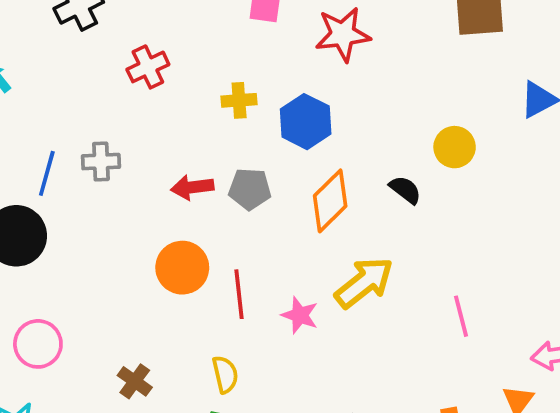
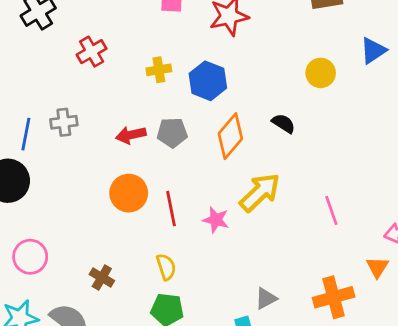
yellow circle: (455, 147) -> (321, 73), moved

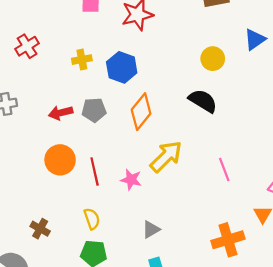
black semicircle: (283, 123) -> (203, 101), moved, size x1.5
gray triangle: (266, 298) -> (151, 229), moved

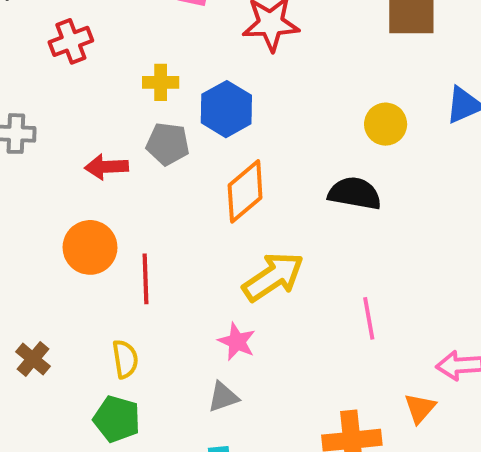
black semicircle: (203, 101) -> (355, 193), turned -32
gray pentagon: (94, 110) -> (168, 144), moved
pink star: (131, 180) -> (237, 342), moved

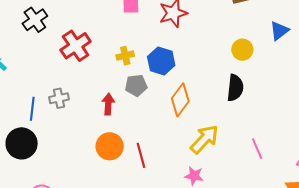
red cross: (71, 41) -> (76, 46), size x1.4
red arrow: (106, 167) -> (108, 104), turned 110
black semicircle: (355, 193) -> (235, 88), turned 100

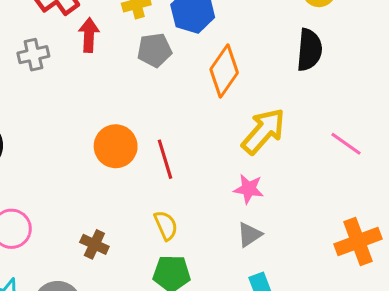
gray cross: (59, 98) -> (33, 55), moved
red arrow: (108, 104) -> (89, 35), moved
pink line: (257, 149) -> (346, 144), turned -30

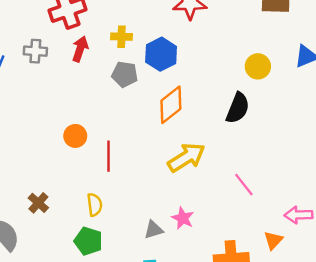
orange circle: (116, 146) -> (75, 136), size x0.7
pink star: (249, 189) -> (183, 218), moved

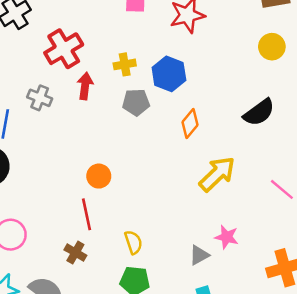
gray cross: (35, 51) -> (40, 98), turned 30
yellow circle: (258, 66) -> (272, 47), moved
orange diamond: (171, 105) -> (190, 124), size x0.7
black semicircle: (238, 108) -> (259, 112), turned 44
red line: (108, 156) -> (86, 214), moved

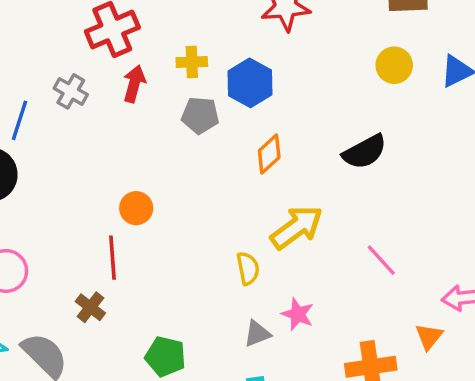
yellow semicircle: (133, 242) -> (248, 268), moved

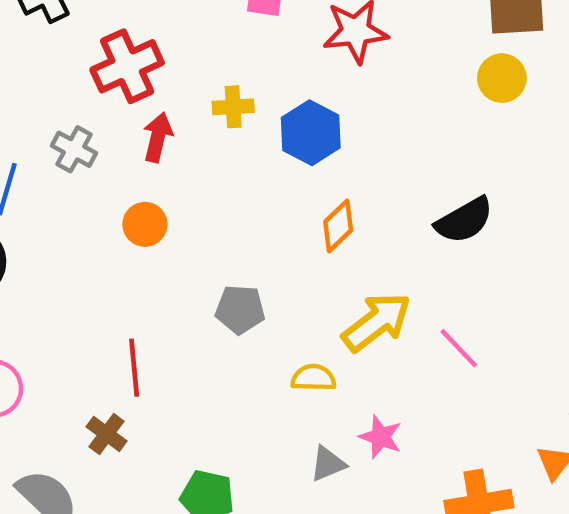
yellow circle: (394, 65) -> (502, 78), moved
gray pentagon: (200, 115) -> (240, 309), moved
orange circle: (136, 208) -> (145, 224), moved
pink line: (381, 260) -> (459, 348), moved
yellow semicircle: (248, 268) -> (314, 378), turned -76

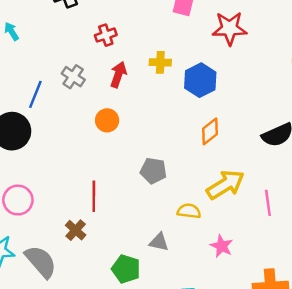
red cross: (127, 66) -> (106, 35), size x0.6
pink line: (459, 348) -> (268, 203), turned 30
gray triangle: (328, 464) -> (159, 242), moved, turned 30

